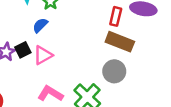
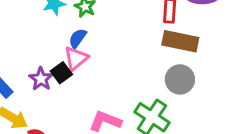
pink triangle: (43, 55) -> (76, 58), moved

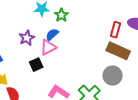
black square: (61, 73) -> (36, 65), moved
purple star: (41, 79) -> (27, 38), moved

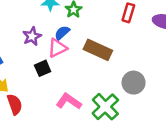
red rectangle: (116, 30) -> (128, 13), moved
brown rectangle: (118, 51) -> (98, 50), moved

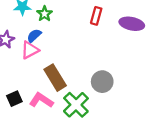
brown rectangle: (98, 50) -> (55, 78), moved, turned 35
black square: (43, 68) -> (14, 99), moved

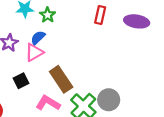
gray circle: (102, 82) -> (109, 100), moved
black square: (14, 99) -> (21, 81), moved

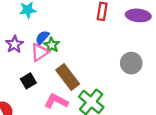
green star: (48, 15) -> (52, 45), moved
gray circle: (109, 100) -> (131, 63), moved

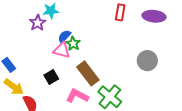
purple star: (14, 44) -> (38, 23), moved
pink triangle: (40, 52) -> (62, 50), turned 48

